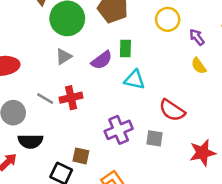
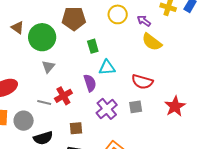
purple semicircle: (102, 60) -> (90, 83), moved, turned -54
yellow semicircle: (199, 66) -> (152, 42), size x1.5
brown square: (81, 156) -> (76, 128), moved

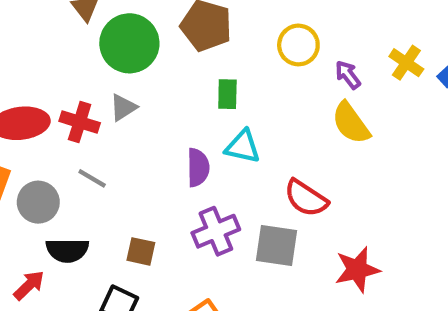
red cross: (63, 96) -> (80, 122), moved, turned 30
gray square: (136, 107) -> (276, 245), size x1.5

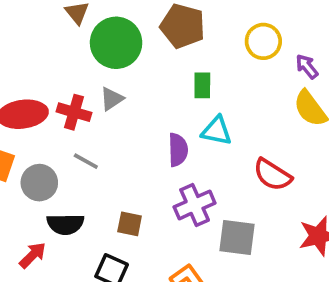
gray square: (276, 245) -> (237, 238), moved

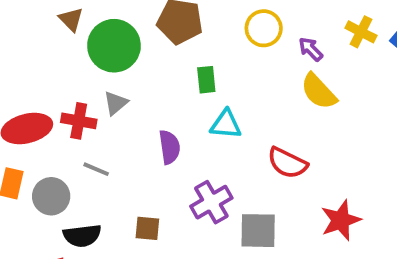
purple semicircle: (178, 150) -> (169, 147), moved

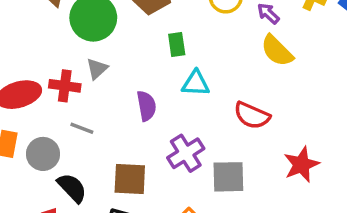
brown square: (147, 228) -> (130, 179), size x1.5
black semicircle: (82, 236) -> (72, 188), turned -124

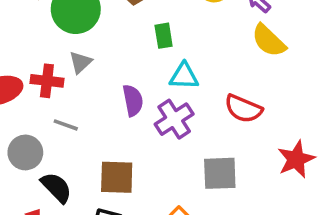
purple cross: (186, 153) -> (174, 119), moved

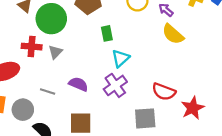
cyan triangle: (184, 76) -> (121, 58), turned -42
red cross: (47, 81) -> (32, 47), moved
purple semicircle: (133, 100) -> (78, 84), moved, turned -54
red semicircle: (243, 109) -> (164, 92), moved

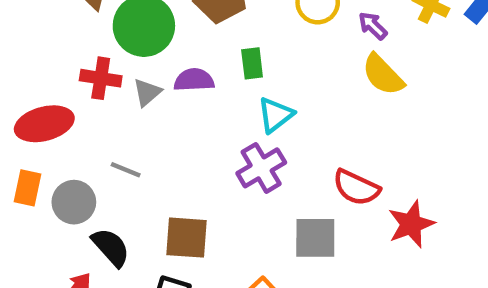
purple semicircle: (78, 84) -> (194, 80), moved, turned -30

